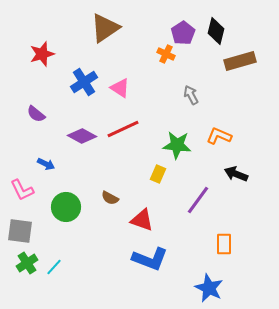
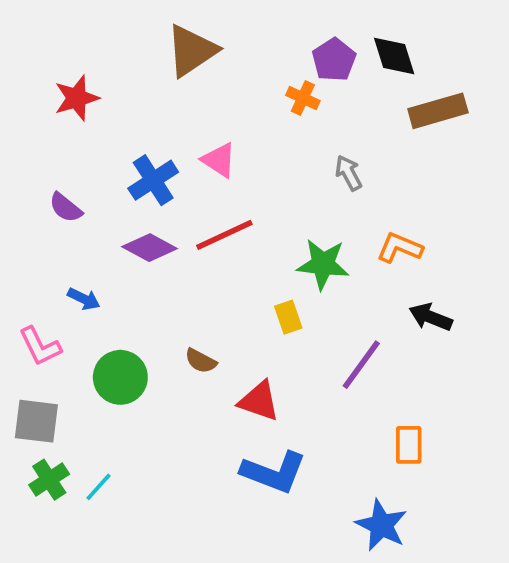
black diamond: (216, 31) -> (394, 56), turned -32
blue cross: (84, 82) -> (153, 180), moved
yellow rectangle: (158, 174) -> (288, 317), turned -42

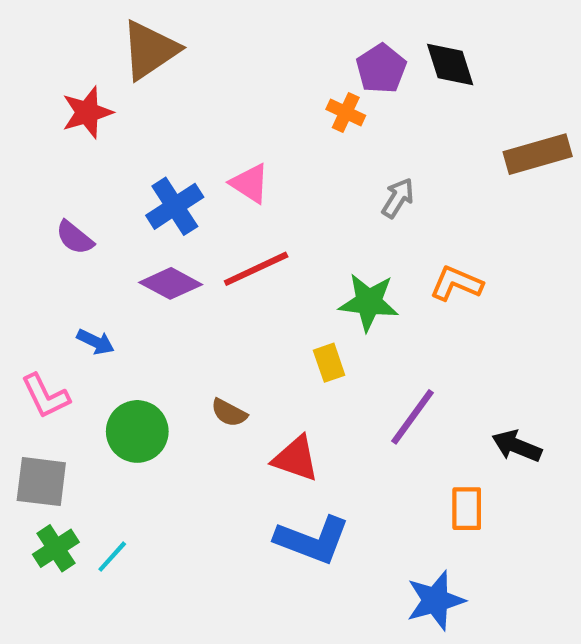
brown triangle: (192, 51) -> (150, 50), moved
brown rectangle: (438, 111) -> (538, 154), moved
gray arrow: (349, 173) -> (398, 198), turned 60
black arrow: (431, 317) -> (517, 446), moved
blue star: (381, 525) -> (435, 600), turned 30

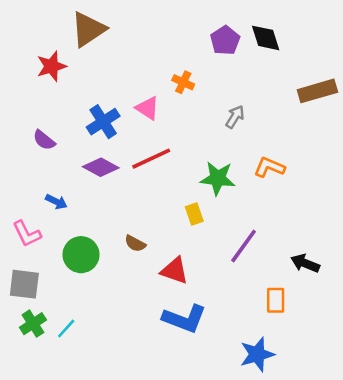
orange cross: (346, 112) -> (183, 82), moved

